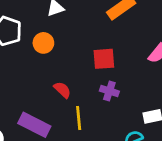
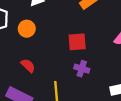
red semicircle: (62, 90) -> (28, 66), moved

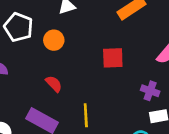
purple cross: (82, 69) -> (150, 91), moved

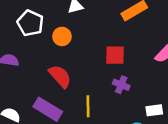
red semicircle: (54, 84) -> (60, 76), size x1.5
purple cross: (150, 91) -> (121, 85), moved

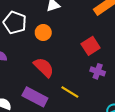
red square: (115, 55) -> (91, 46), turned -30
yellow line: (88, 106) -> (70, 92), turned -54

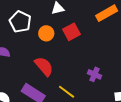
red square: (91, 46) -> (72, 32), moved

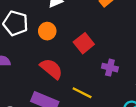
red square: (72, 32) -> (84, 43), moved

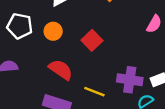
purple cross: (110, 68) -> (130, 80), moved, size x1.5

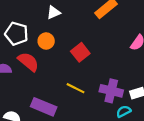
red semicircle: (61, 70) -> (28, 62), moved
yellow line: (94, 92) -> (76, 88), moved

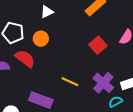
red square: (80, 52) -> (98, 45), moved
purple cross: (111, 91) -> (103, 83), turned 30

